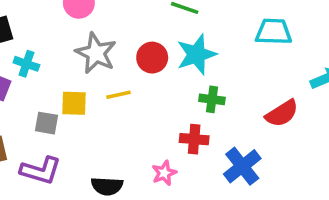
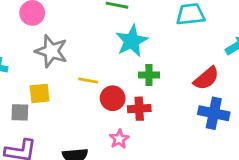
red circle: (152, 58) -> (113, 98), moved
yellow line: (119, 95) -> (88, 81), moved, turned 30
blue cross: (242, 166) -> (214, 113), moved, turned -32

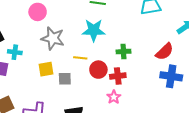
cyan star: (132, 41) -> (94, 30), moved, turned 30
gray square: (20, 112) -> (65, 79), moved
pink star: (119, 139) -> (114, 97), moved

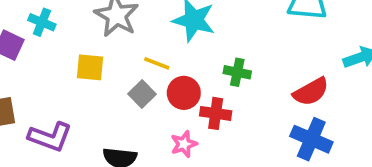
gray square: (65, 79) -> (142, 94), moved, turned 32
pink star: (114, 97) -> (184, 144), moved

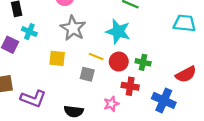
red circle: (184, 93) -> (119, 62), moved
gray square: (142, 94) -> (87, 74), turned -32
blue cross: (311, 139) -> (164, 100), moved

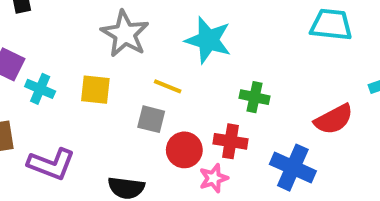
cyan cross: (29, 32) -> (40, 89), moved
red circle: (119, 62) -> (184, 150), moved
pink star: (111, 104) -> (214, 178), moved

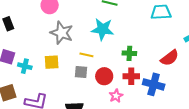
red cross: (231, 141) -> (131, 76), moved
red circle: (184, 150) -> (104, 76), moved

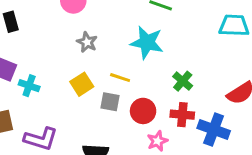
gray star: (62, 33) -> (87, 42), size x0.6
green cross: (129, 53) -> (183, 81), turned 32
yellow square: (52, 62) -> (82, 84), moved, turned -35

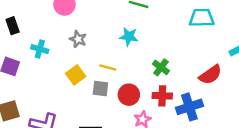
cyan star: (147, 43) -> (129, 37), size x0.7
cyan cross: (29, 86) -> (40, 49), moved
blue cross: (214, 130) -> (189, 107), turned -35

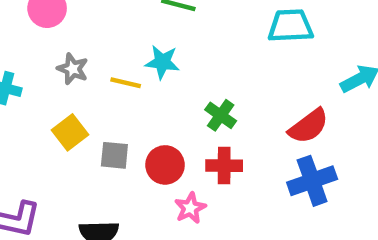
yellow line: (108, 67) -> (126, 83), moved
blue cross: (189, 107) -> (312, 181), moved

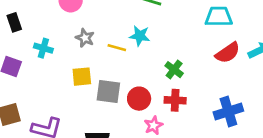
red semicircle: (308, 126) -> (228, 53), moved
yellow square: (70, 132) -> (82, 77), turned 30
gray square: (114, 155) -> (108, 92), size x1.4

